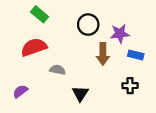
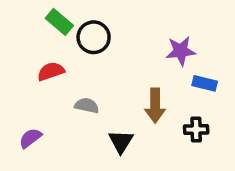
black circle: (88, 25) -> (94, 37), moved
red semicircle: (34, 47) -> (51, 71), size x0.7
brown arrow: (103, 54) -> (155, 106), moved

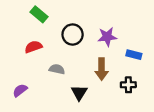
black circle: (94, 37) -> (73, 35), moved
purple star: (181, 51) -> (107, 37), moved

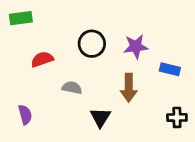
green rectangle: (39, 14) -> (21, 18), moved, turned -48
black cross: (128, 85) -> (177, 117), moved
purple semicircle: (20, 90) -> (25, 115), turned 112

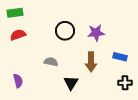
red semicircle: (42, 59) -> (18, 35), moved
blue rectangle: (170, 69) -> (120, 57), moved

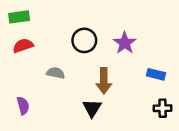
purple star: (96, 33) -> (125, 43), turned -30
gray semicircle: (51, 62) -> (56, 73), moved
brown arrow: (91, 62) -> (104, 81), moved

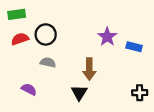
black circle: (84, 40) -> (46, 34), moved
blue rectangle: (156, 74) -> (134, 47), moved
purple semicircle: (23, 106) -> (29, 89), moved, turned -48

